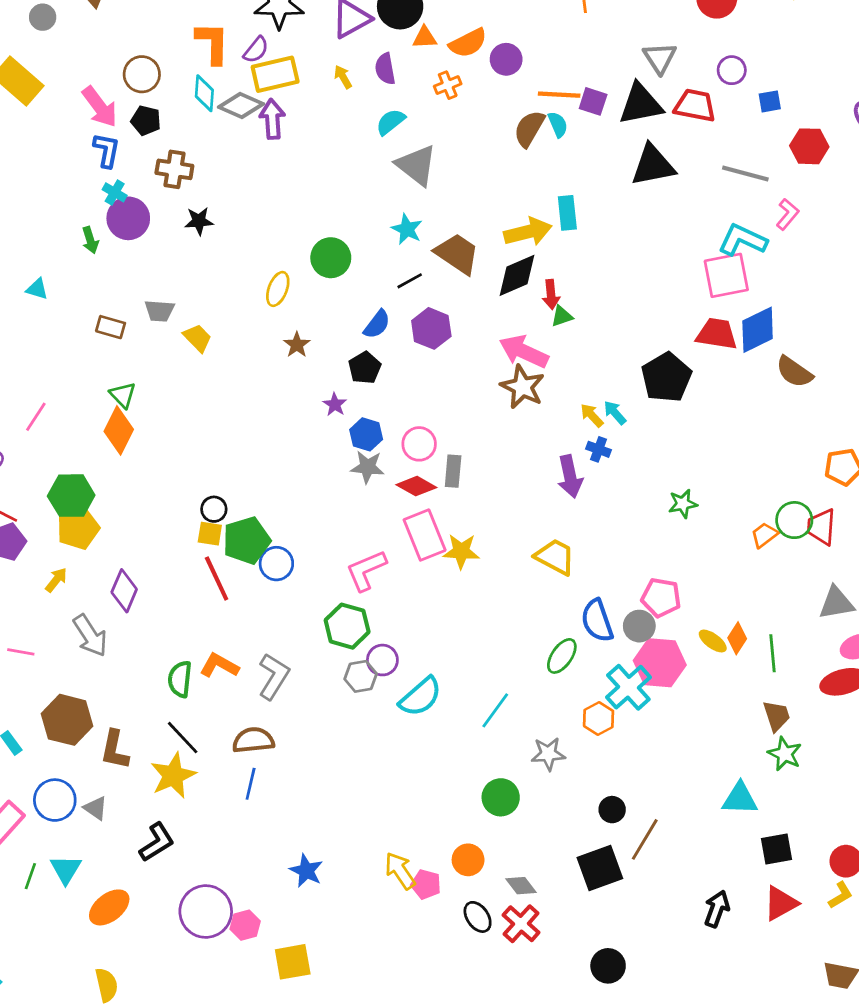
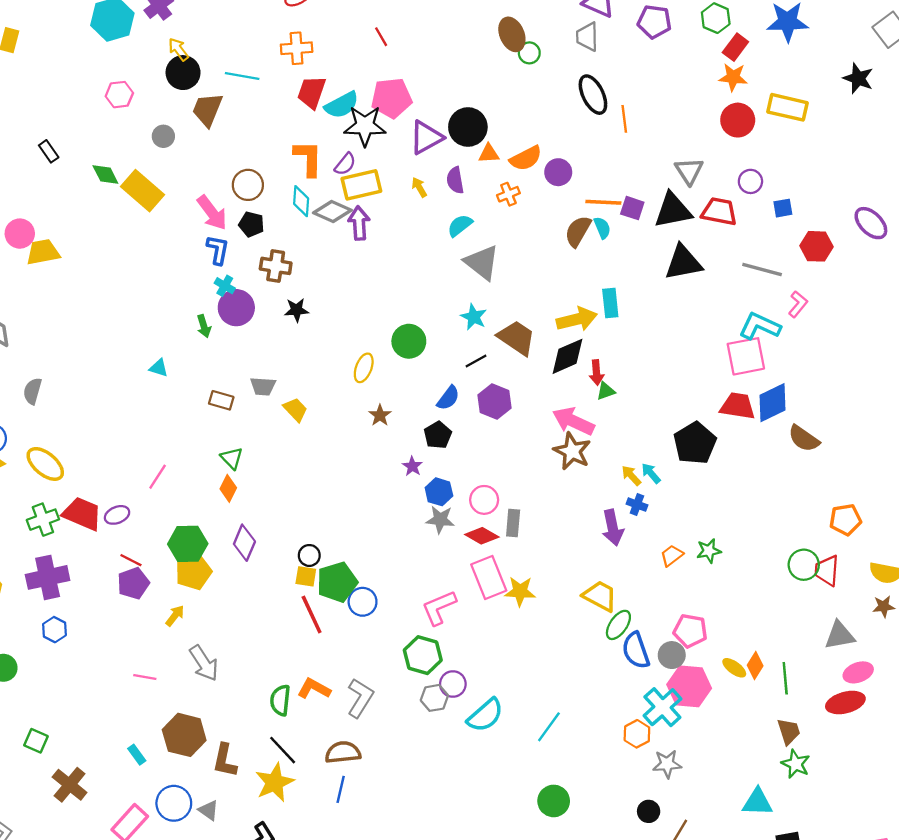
orange diamond: (119, 430) -> (228, 488), size x0.7
orange trapezoid: (764, 535) -> (672, 555), moved
purple diamond: (124, 591) -> (244, 543), moved
green ellipse: (562, 656) -> (618, 625), moved
gray star: (548, 754) -> (667, 764), moved

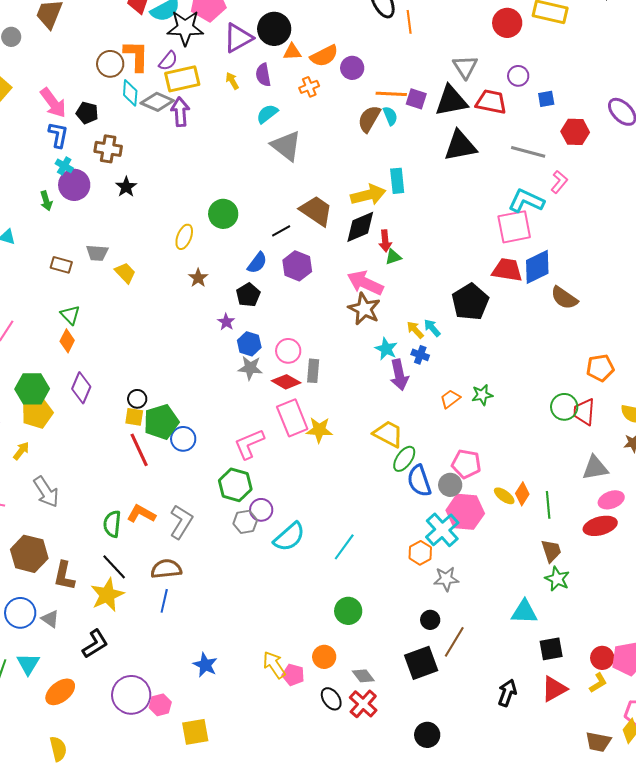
brown circle: (248, 185) -> (110, 64), moved
black star: (297, 310) -> (126, 187), turned -30
cyan star: (474, 317) -> (386, 349), moved

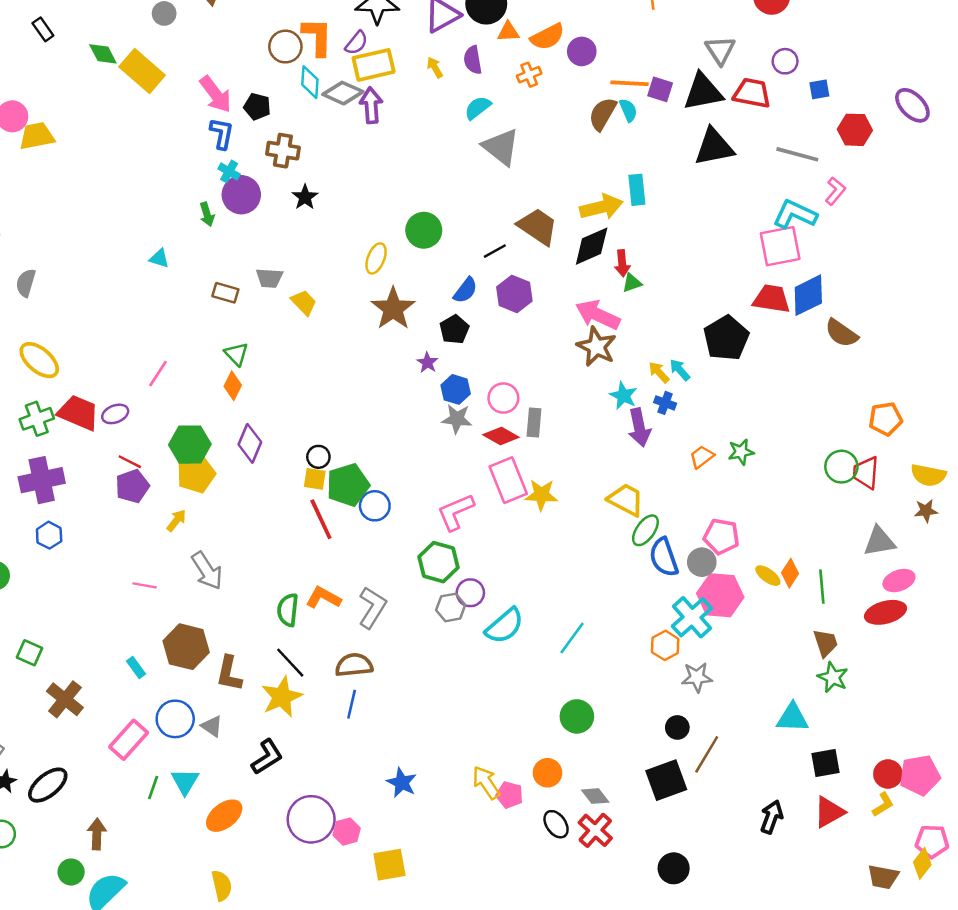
brown star: (198, 278) -> (393, 309), size x1.8

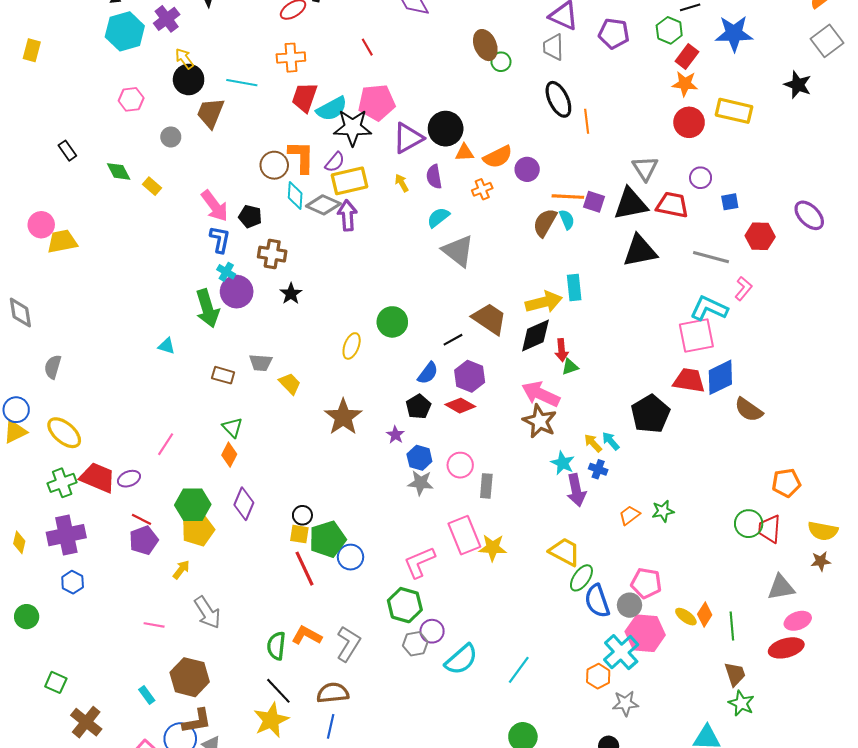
yellow rectangle: (142, 71) -> (152, 186), size x0.5
green arrow: (207, 214) -> (207, 308), size x1.8
brown star: (393, 309) -> (343, 417), moved
red diamond: (501, 436) -> (460, 406), moved
brown L-shape: (229, 674) -> (197, 721), moved, turned -112

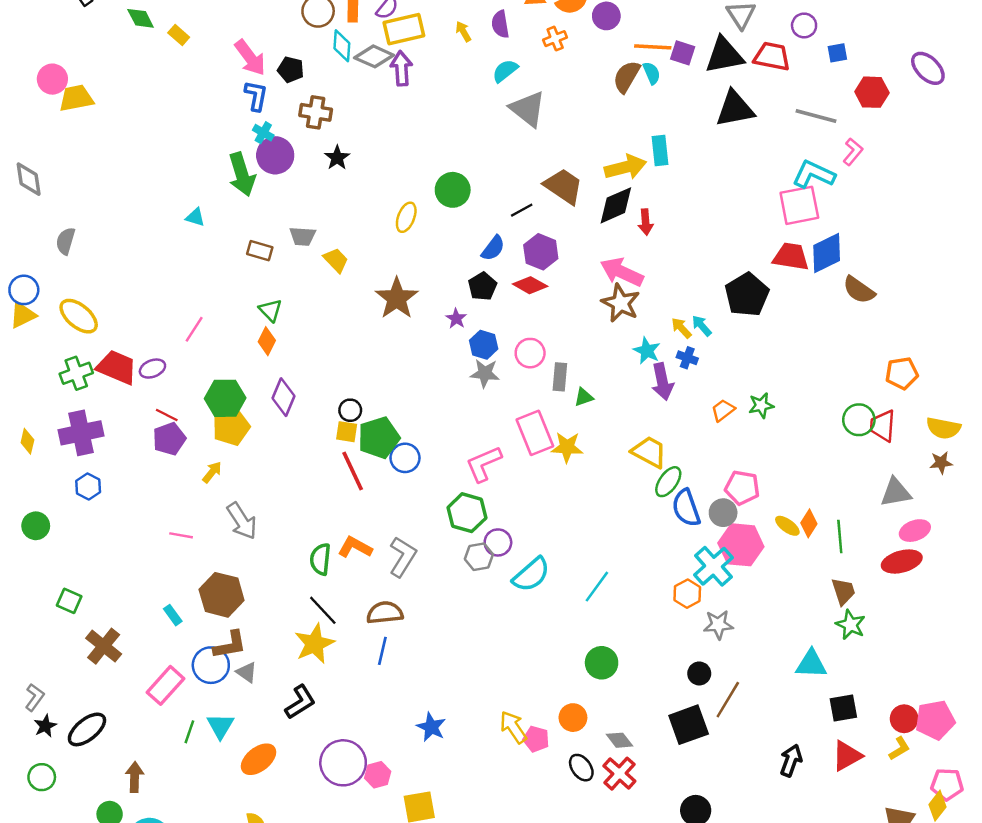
green triangle: (570, 367) -> (584, 397), moved

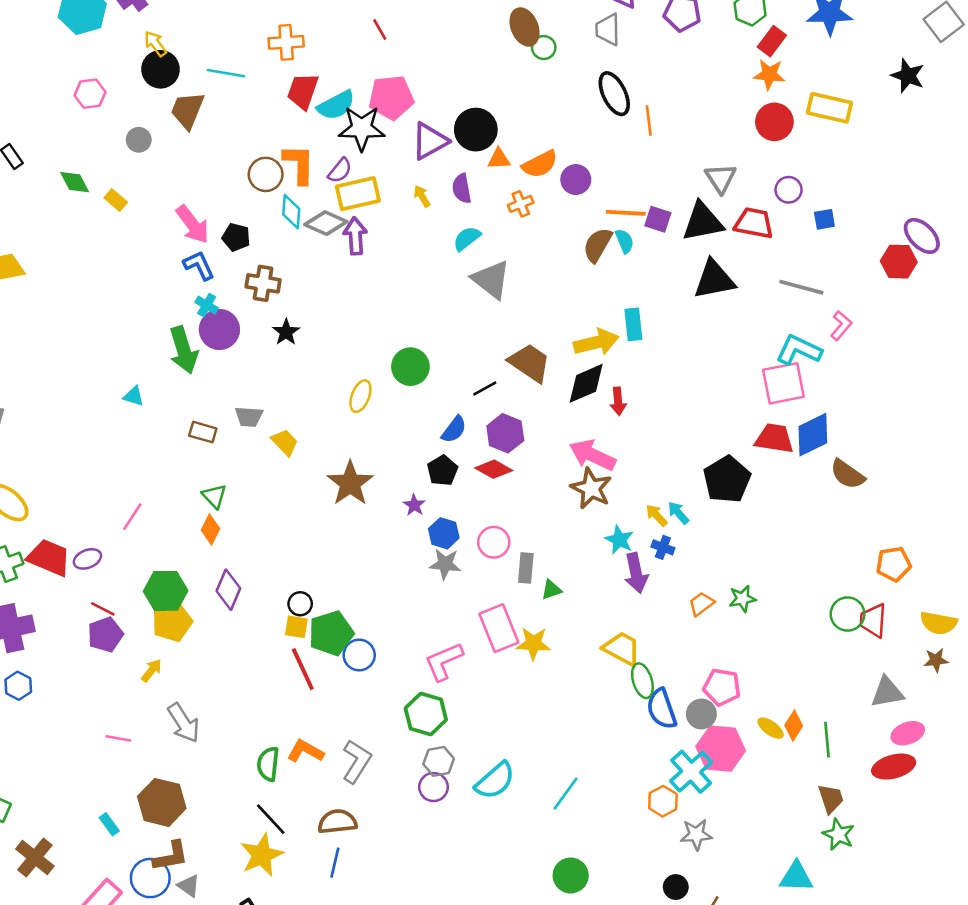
red hexagon: (872, 92) -> (899, 262), moved
blue L-shape: (256, 96) -> (199, 265), turned -36
green ellipse: (668, 482) -> (642, 681), turned -52
purple circle: (498, 542) -> (434, 787), moved

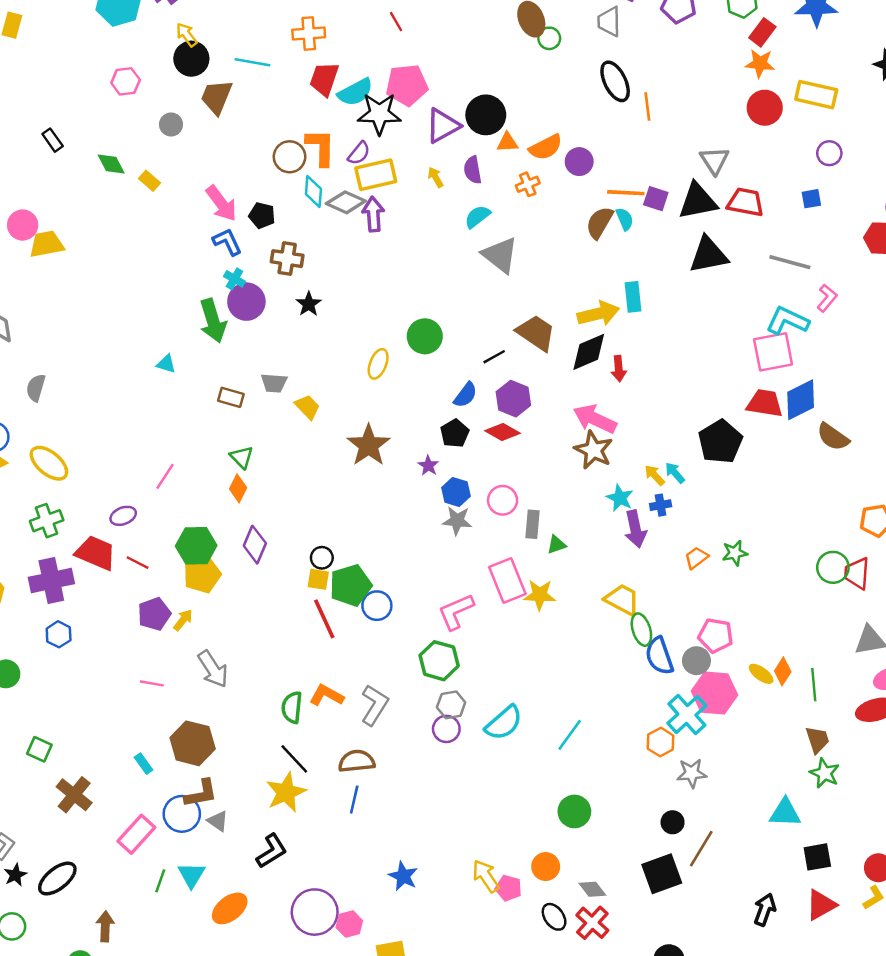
purple circle: (789, 190) -> (829, 153), moved
blue cross: (663, 547) -> (661, 505), turned -30
red trapezoid: (49, 558) -> (96, 553), moved
purple pentagon: (105, 635) -> (154, 614), moved

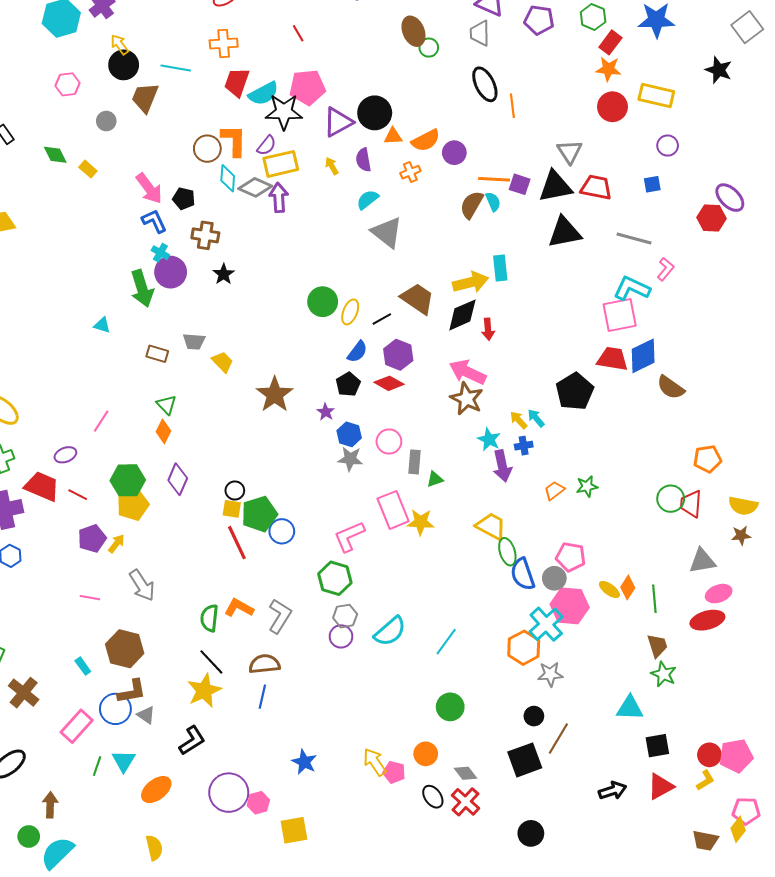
yellow ellipse: (378, 364) -> (350, 312), moved
orange hexagon: (661, 742) -> (524, 648), size x1.4
black arrow: (765, 910) -> (612, 791), turned 52

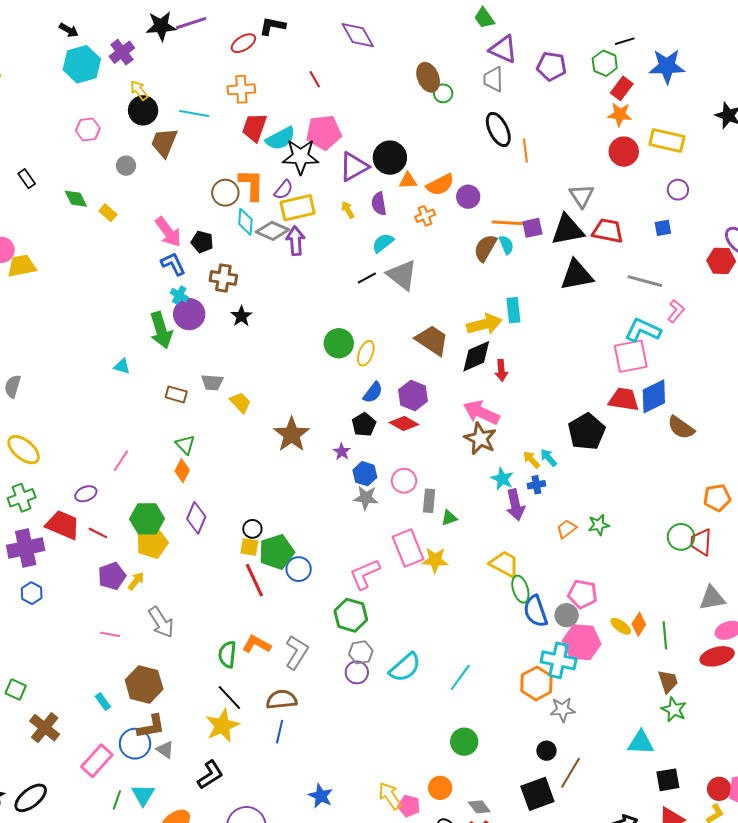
purple square: (520, 184) -> (532, 228), turned -30
black line: (382, 319) -> (367, 278), moved
cyan cross: (546, 624) -> (559, 660), turned -36

